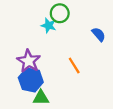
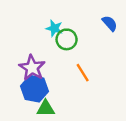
green circle: (60, 13) -> (67, 39), moved
blue semicircle: (99, 34) -> (110, 23), moved

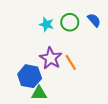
green circle: (67, 39) -> (70, 22), moved
purple star: (32, 68) -> (51, 58), moved

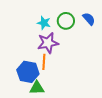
purple star: (51, 58) -> (48, 43), moved, turned 30
orange line: (71, 62) -> (44, 62), moved, turned 35

